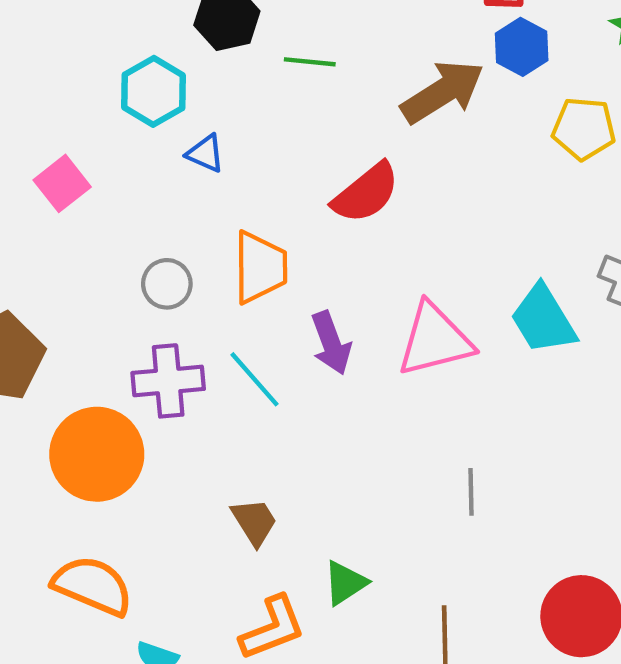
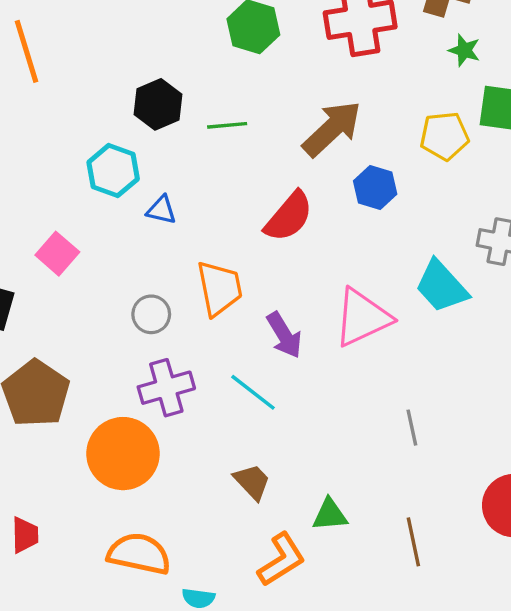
blue hexagon: (522, 47) -> (375, 188), moved
cyan line: (254, 379) -> (253, 392), moved
green triangle: (345, 583) -> (330, 515), turned 39

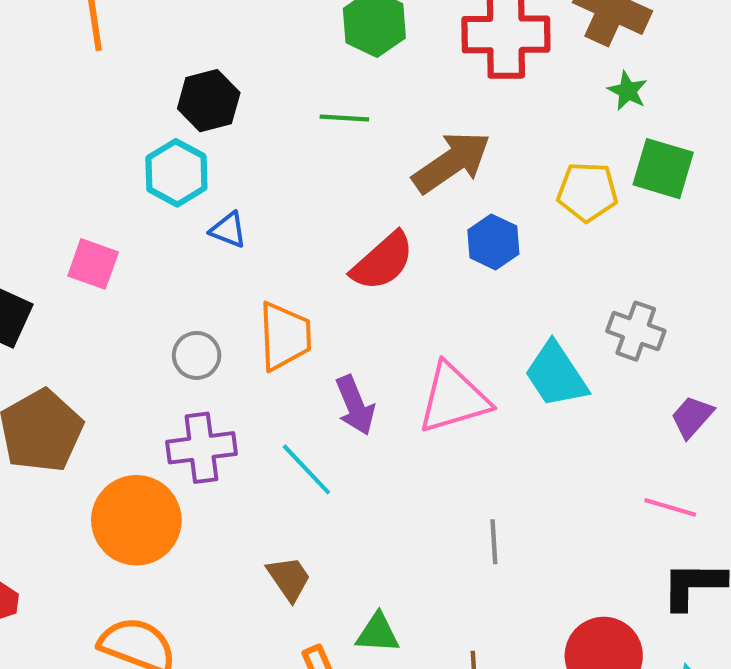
black hexagon: (158, 104) -> (209, 101), moved
green line: (227, 125) -> (344, 118), moved
pink square: (57, 254) -> (93, 264), turned -30

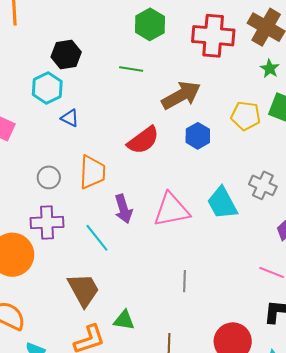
brown trapezoid: (289, 578) -> (83, 290), size x1.5

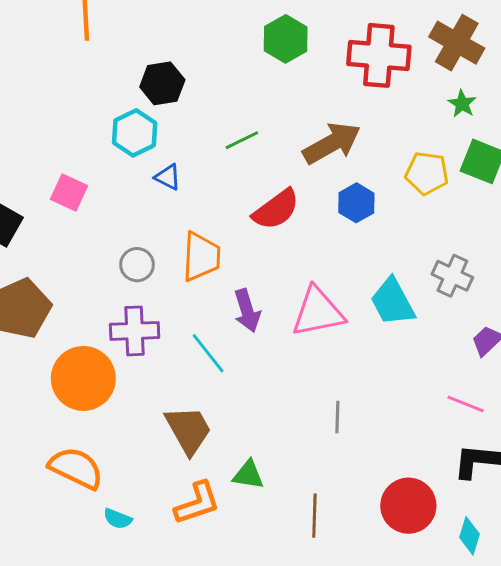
green line: (131, 69) -> (242, 140), moved, turned -35

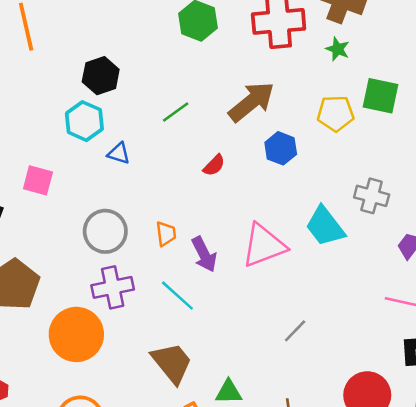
green star: (462, 104) -> (338, 49), moved
red semicircle: (276, 210) -> (214, 165), size x0.6
orange trapezoid: (201, 257) -> (166, 234), moved, size x0.6
gray circle: (137, 265) -> (105, 231), size x1.5
gray line: (337, 417) -> (295, 331), turned 52

